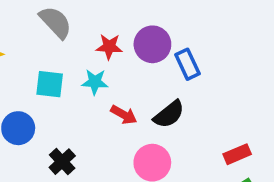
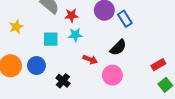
red star: (109, 47) -> (71, 15), moved
red arrow: (124, 115) -> (90, 59), moved

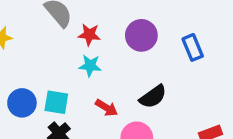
blue rectangle: (125, 19) -> (193, 47), moved
cyan square: (51, 39) -> (56, 102), moved

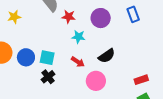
blue rectangle: (193, 47) -> (133, 14), moved
cyan star: (90, 66) -> (78, 37), moved

